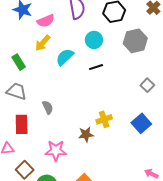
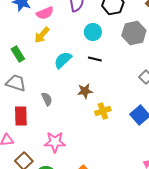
cyan semicircle: (65, 57) -> (63, 60), moved
black line: (96, 67) -> (95, 59), turned 32
brown star: (86, 134) -> (85, 91), moved

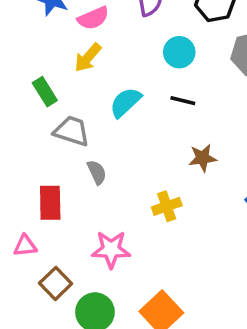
gray trapezoid: (16, 83) -> (72, 131), moved
brown star: (85, 91) -> (203, 158), moved
yellow cross: (103, 111) -> (167, 206), moved

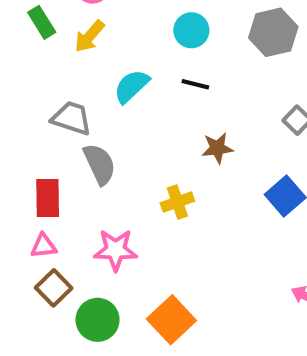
green rectangle: (45, 92) -> (42, 22), moved
gray semicircle: (97, 172) -> (100, 164), size x1.5
pink triangle: (25, 246) -> (44, 246), moved

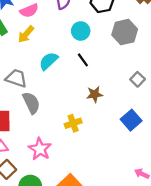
black line: (195, 84) -> (83, 60), turned 40
pink star: (116, 250) -> (40, 149), turned 30

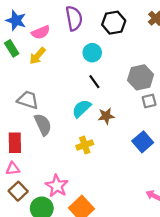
gray hexagon: (125, 32) -> (141, 77), moved
cyan semicircle: (48, 61) -> (81, 108), moved
gray square: (138, 79) -> (149, 101), turned 32
pink star: (40, 149) -> (57, 186), moved

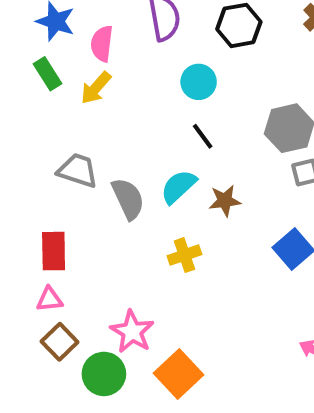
pink semicircle: (41, 32) -> (102, 44), turned 120
gray semicircle: (43, 125) -> (128, 199), moved

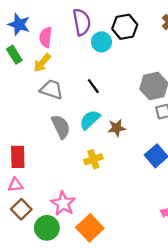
cyan circle: (199, 82) -> (101, 42), moved
black line: (203, 136) -> (93, 86), moved
gray trapezoid: (78, 170) -> (51, 90), moved

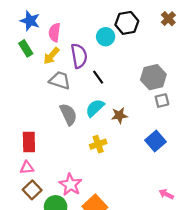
purple semicircle: (82, 22) -> (79, 56), moved

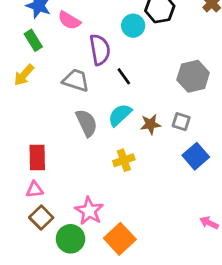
pink semicircle: (54, 32) -> (69, 20), turned -66
yellow arrow: (51, 56) -> (24, 75), moved
gray square: (162, 101) -> (181, 122), moved, turned 32

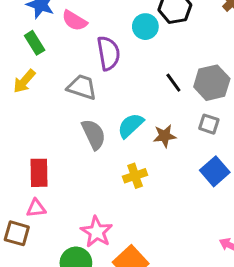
black line: (124, 76) -> (173, 83), moved
gray square: (181, 122) -> (209, 124), moved
brown square: (41, 218) -> (17, 233), moved, turned -30

